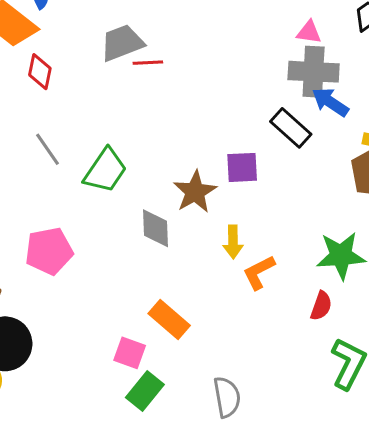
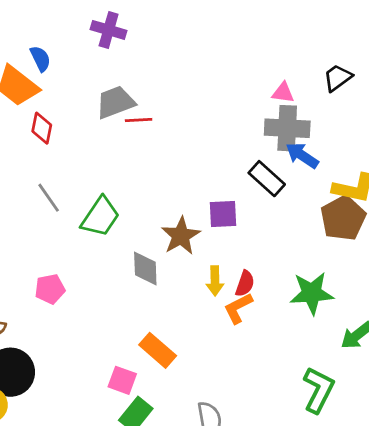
pink pentagon: (49, 251) -> (50, 289), size x0.7
red semicircle: (321, 306) -> (245, 284), moved

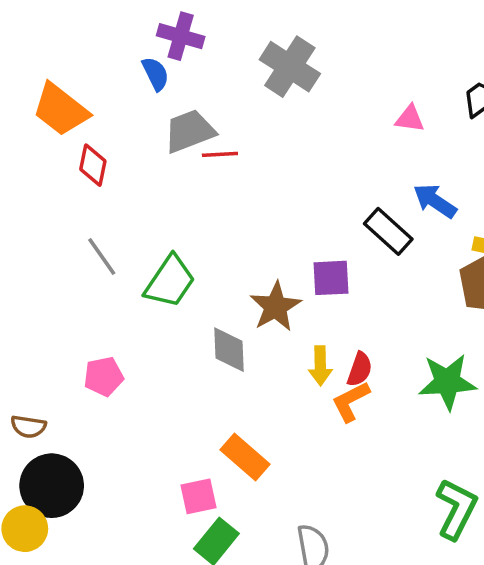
blue semicircle: (40, 59) -> (156, 74), moved
gray cross: (287, 128) -> (290, 67), moved, turned 30
pink square: (122, 380) -> (198, 496), turned -32

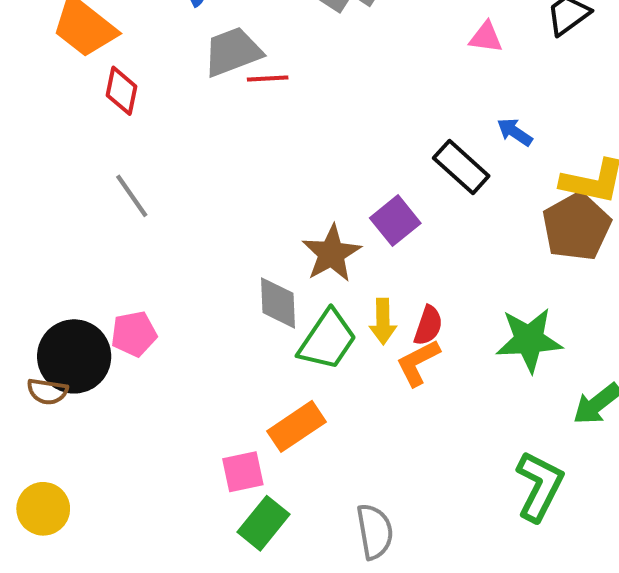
blue arrow: (435, 201) -> (515, 132), size x0.7
purple square: (331, 278) -> (395, 221), turned -36
green trapezoid: (170, 282) -> (327, 340), moved
orange rectangle: (245, 457) -> (296, 426), turned -75
black circle: (52, 486) -> (74, 356), moved

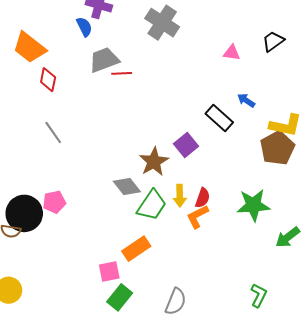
gray diamond: (278, 303) -> (127, 186), turned -36
green L-shape: (539, 486) -> (259, 295), moved, size x0.7
gray semicircle: (375, 531) -> (176, 302), turned 32

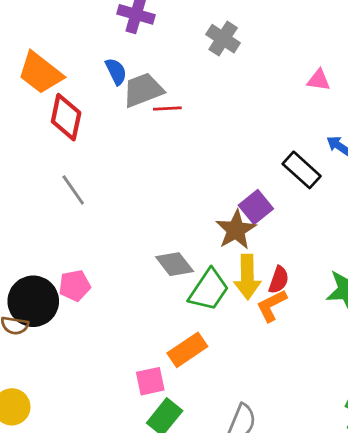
gray cross: (162, 23) -> (223, 39), size x0.7
blue semicircle: (84, 27) -> (116, 71), moved
red diamond: (48, 80) -> (66, 117), size x1.4
brown star: (154, 162) -> (236, 230), moved
yellow arrow: (180, 196) -> (247, 277), size x1.4

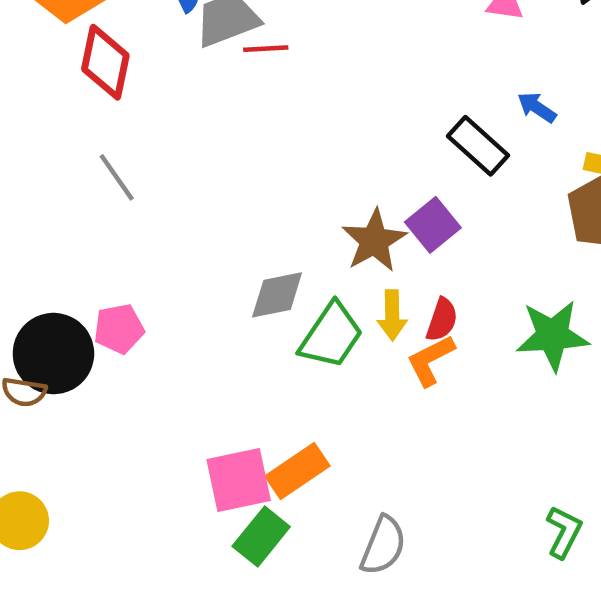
purple square: (256, 207) -> (433, 225), moved
gray diamond: (175, 264) -> (277, 295), turned -63
yellow arrow: (247, 277) -> (392, 315), size x0.7
orange rectangle: (187, 350) -> (297, 471), moved
pink square: (150, 381) -> (239, 480), size x1.4

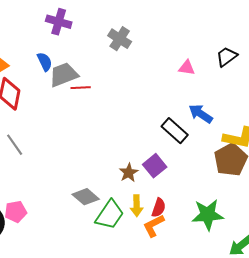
blue arrow: (537, 107) -> (201, 114), size x1.4
brown star: (374, 241) -> (129, 173), size x0.7
gray diamond: (277, 295) -> (86, 197), turned 52

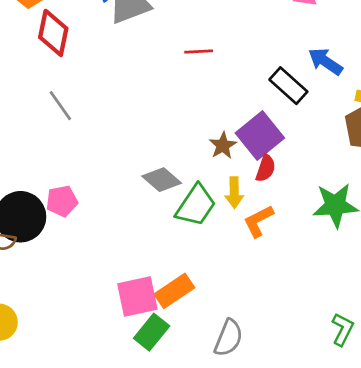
red line: (81, 88) -> (199, 51), moved
purple square: (155, 166) -> (260, 136), size x1.4
red semicircle: (159, 208) -> (266, 168), moved

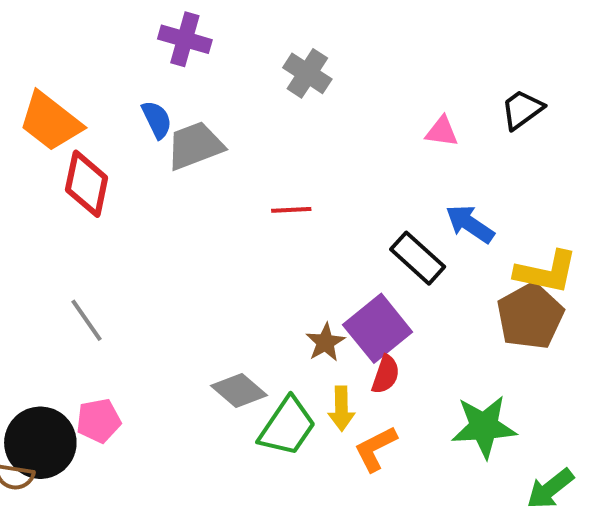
gray line: (60, 106) -> (87, 320), moved

